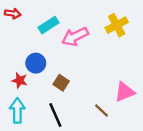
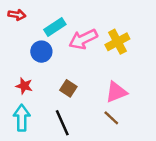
yellow cross: (117, 25) -> (117, 42), moved
blue circle: (36, 63) -> (41, 52), moved
pink triangle: (125, 92) -> (116, 92), moved

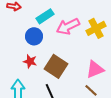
red star: (24, 86) -> (30, 61), moved
brown square: (68, 88) -> (56, 66), size x1.6

